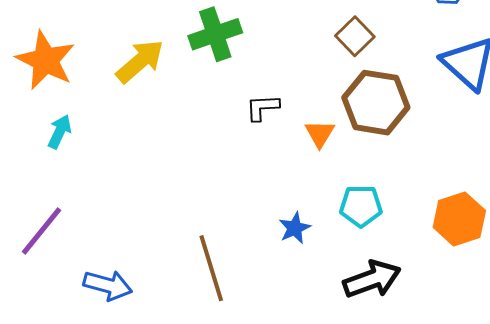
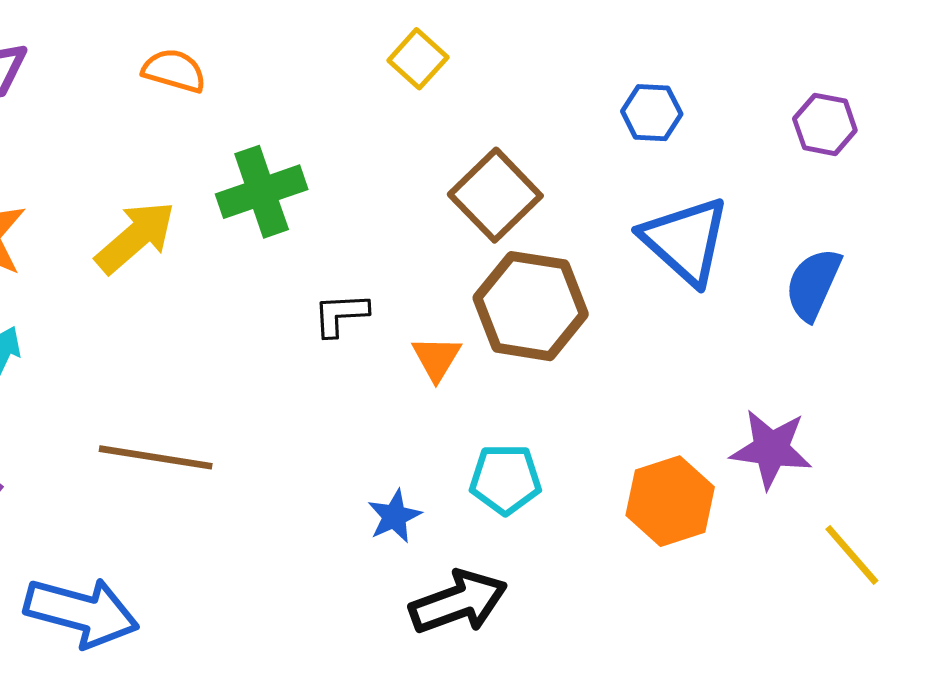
brown square: (355, 36) -> (495, 195), size x1.4
brown line: (211, 268) -> (156, 457), moved, turned -64
black arrow: (372, 279) -> (458, 602), moved
blue arrow: (108, 285) -> (82, 612), size x1.4

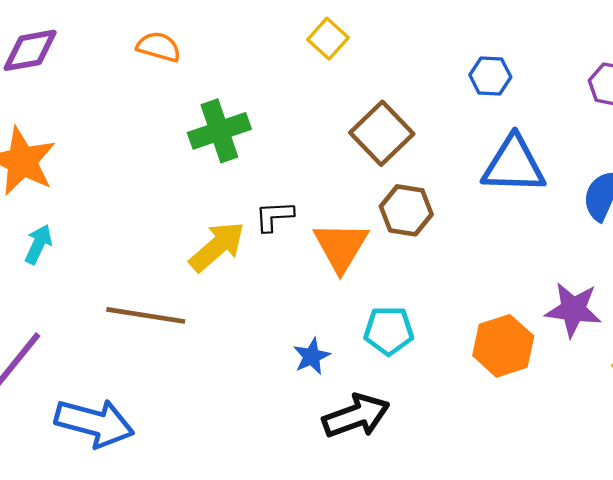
yellow arrow: (135, 237) -> (217, 247), moved
blue triangle: (685, 240) -> (514, 165), turned -40
brown hexagon: (531, 306) -> (406, 210), size x0.7
orange triangle: (436, 358) -> (341, 247), size x1.6

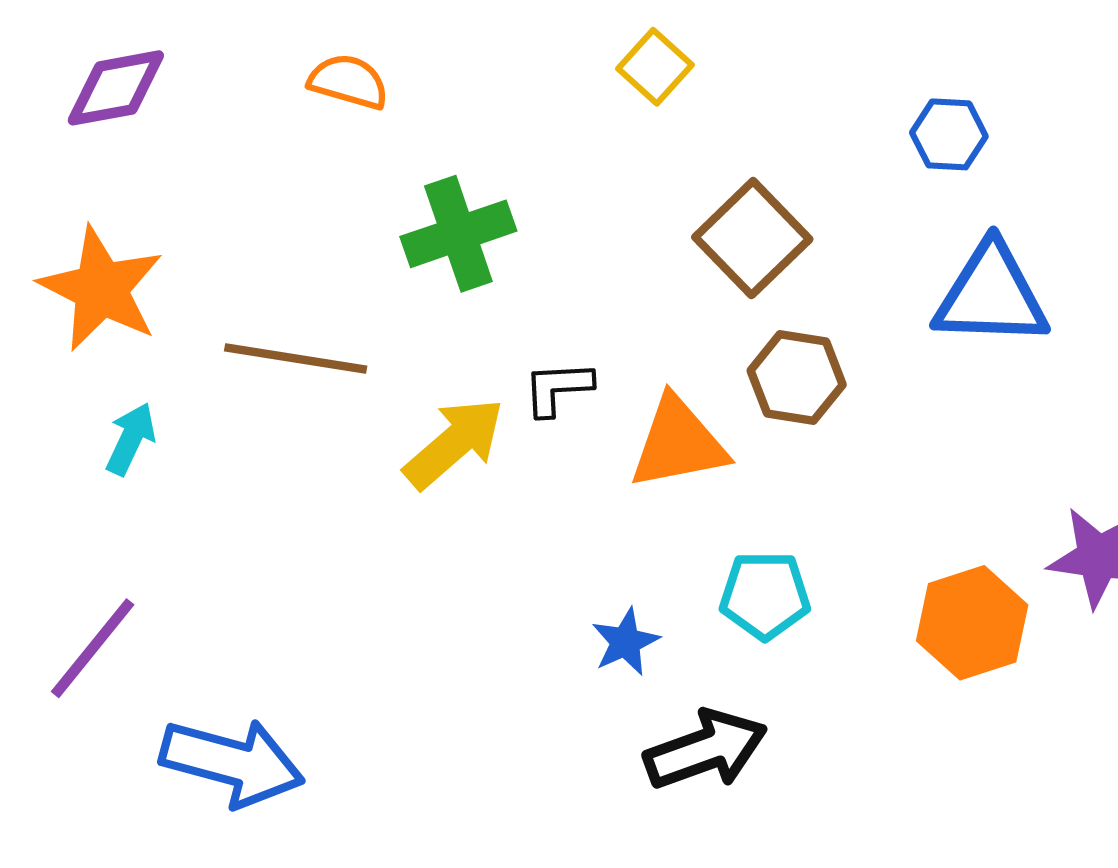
orange triangle: (341, 247) -> (678, 443), turned 48
brown line: (146, 315) -> (296, 359), moved

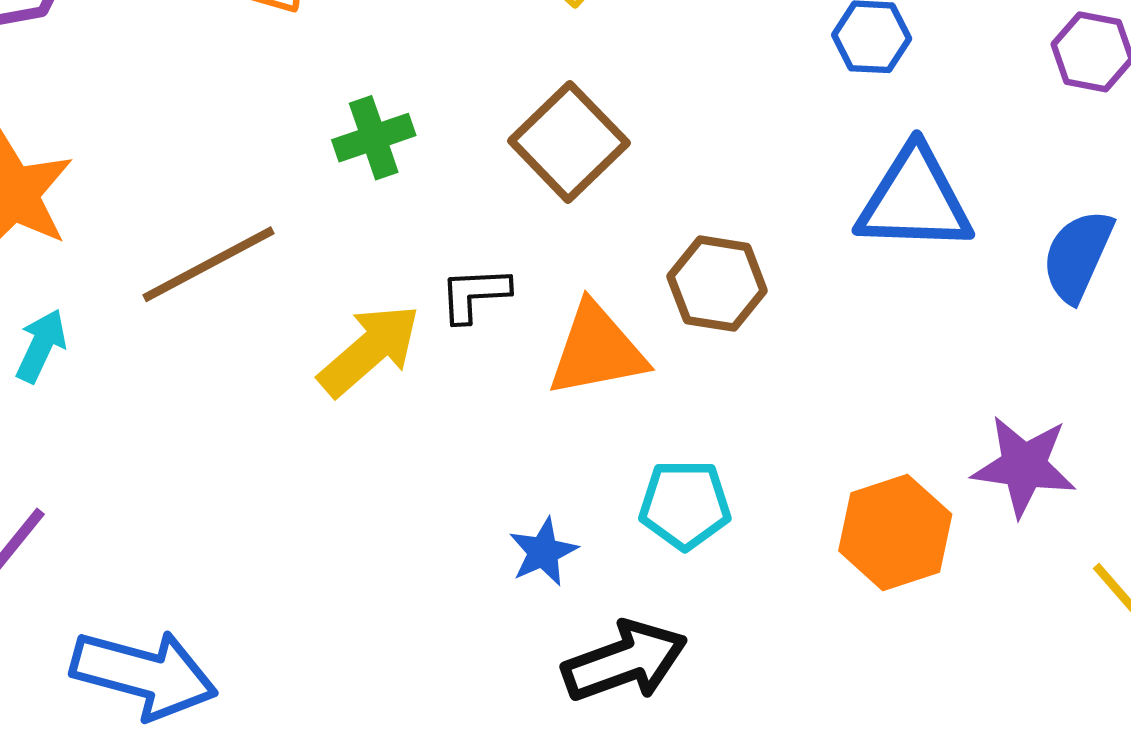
green cross: (458, 234) -> (374, 138), size x0.7
brown square: (752, 238) -> (569, 142), moved
brown line: (296, 359) -> (208, 264), turned -37

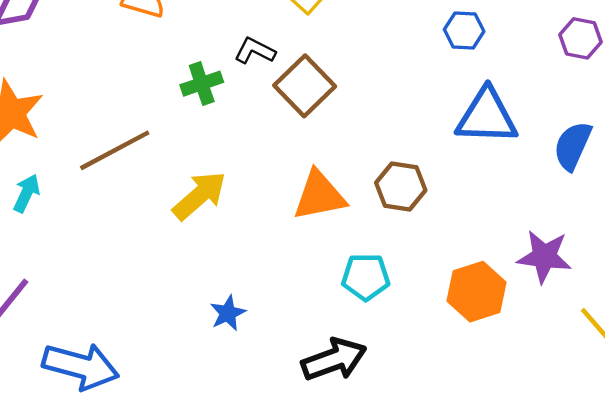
brown hexagon: (717, 284) -> (401, 186), moved
black L-shape: (475, 294) -> (255, 51), moved, turned 30
blue star: (543, 552) -> (228, 313), moved

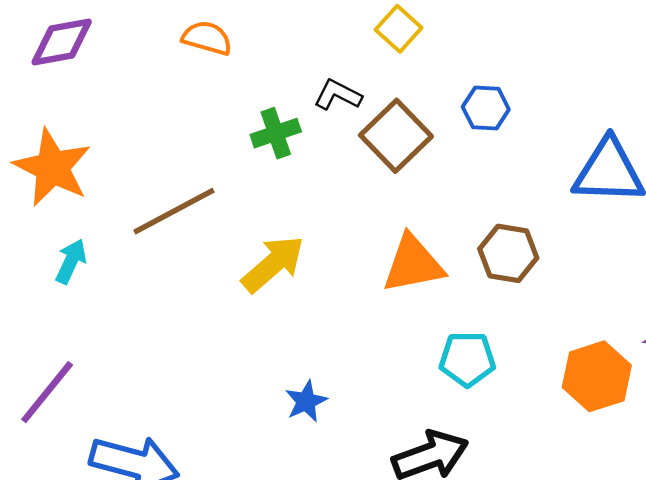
blue hexagon: (464, 30) -> (486, 108), moved

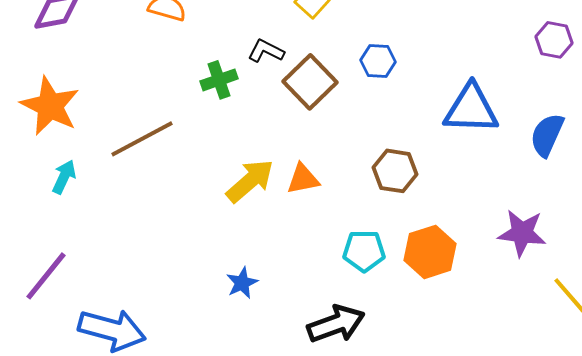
yellow arrow: (273, 264) -> (250, 181), moved
orange triangle: (413, 264) -> (303, 179), moved, size x0.7
orange hexagon: (597, 376) -> (430, 252), moved

